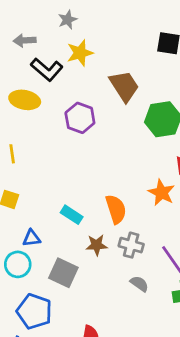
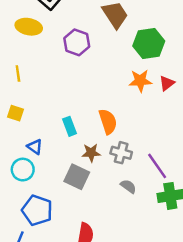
orange star: (162, 193) -> (140, 81), moved, turned -30
cyan rectangle: (72, 215) -> (70, 126), turned 36
blue triangle: (32, 238) -> (35, 147), turned 42
gray square: (63, 273) -> (77, 177), moved

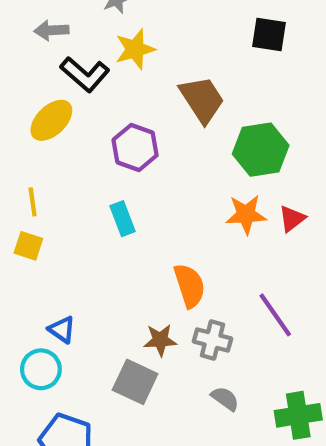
yellow ellipse: (29, 27) -> (51, 120), turned -55
yellow square: (16, 113) -> (28, 246), moved
cyan rectangle: (70, 126) -> (123, 219), moved
purple line: (157, 166) -> (275, 315), moved

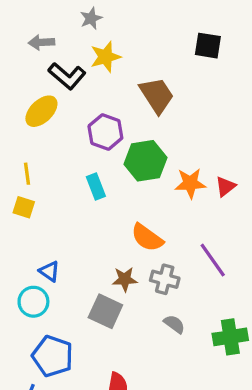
green hexagon: (261, 150) -> (145, 161), moved
orange semicircle: (189, 286) -> (147, 238), turned 144

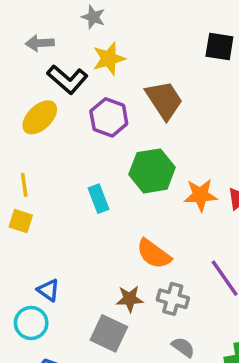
gray star: (91, 18) -> (93, 17), turned -30
purple hexagon: (105, 132) -> (109, 117), moved

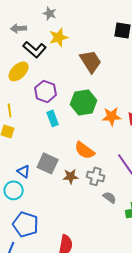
purple hexagon: (109, 117) -> (46, 91), moved
gray square: (109, 333) -> (48, 163), moved
gray semicircle: (183, 347) -> (110, 197), moved

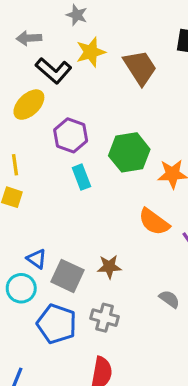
brown trapezoid: (91, 61) -> (140, 67), moved
orange semicircle: (85, 150) -> (154, 222), moved
gray square: (48, 163) -> (68, 276), moved
gray cross: (96, 176) -> (105, 318), moved
blue pentagon: (26, 224) -> (57, 324), moved

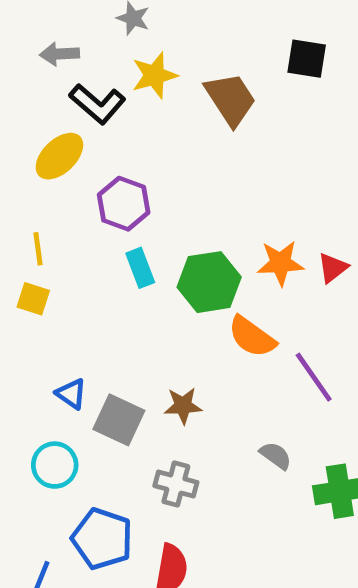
green hexagon: (129, 152) -> (209, 282), moved
cyan circle: (21, 288) -> (55, 465), moved
blue pentagon: (57, 324) -> (102, 539), moved

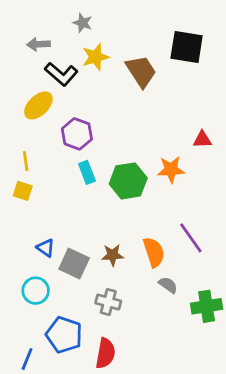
black square: (307, 59) -> (187, 47), size x1.4
red triangle: (333, 268) -> (202, 140), moved, turned 36
orange semicircle: (252, 337) -> (154, 252), moved, turned -144

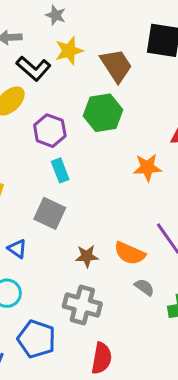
green hexagon: (128, 181) -> (103, 113), moved
orange semicircle: (154, 252) -> (130, 253), turned 132
gray square: (74, 264) -> (50, 213), moved
gray cross: (108, 302) -> (82, 305), size x1.4
red semicircle: (105, 353) -> (102, 358), moved

